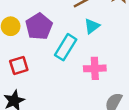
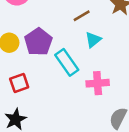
cyan rectangle: (66, 47) -> (67, 62), turned -65

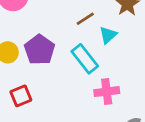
cyan triangle: (93, 40) -> (108, 35), moved
cyan rectangle: (67, 62) -> (85, 59), moved

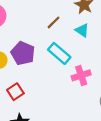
cyan triangle: (108, 35) -> (82, 30), moved, turned -32

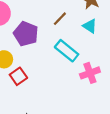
purple pentagon: (23, 53) -> (26, 34), moved
red square: (15, 92) -> (18, 76), moved

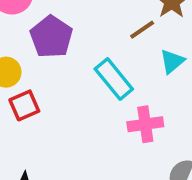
brown line: (60, 19) -> (142, 30), moved
cyan triangle: (90, 26) -> (172, 61), moved, turned 35

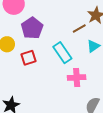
red square: (24, 105) -> (29, 58), moved

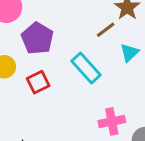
pink cross: (77, 77) -> (112, 121), moved

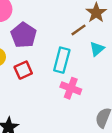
cyan rectangle: (86, 68) -> (62, 60), turned 55
pink cross: (112, 121) -> (71, 88), moved, turned 30

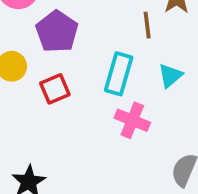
brown line: (78, 30) -> (147, 25), turned -63
cyan triangle: (97, 49) -> (170, 76), moved

